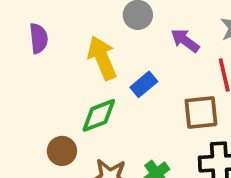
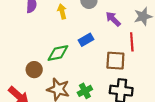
yellow arrow: (102, 58) -> (62, 12), moved, size x0.6

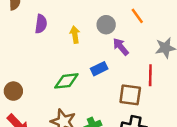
purple arrow: (113, 19) -> (121, 47), moved
brown circle: (34, 70) -> (13, 91), moved

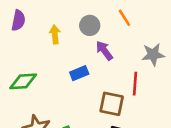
green diamond: (66, 81) -> (23, 81), moved

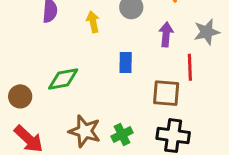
purple arrow: (104, 51) -> (166, 34), moved, turned 48
blue rectangle: (79, 73) -> (126, 63), turned -60

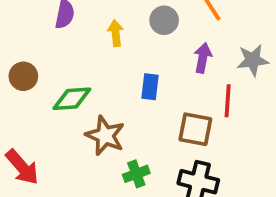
brown circle: (20, 96) -> (23, 76), moved
brown star: (85, 131) -> (105, 136), moved

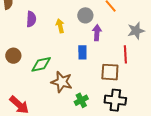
purple arrow: (203, 58) -> (97, 33), moved

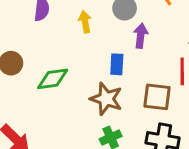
brown star: (62, 82) -> (106, 99), moved

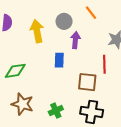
yellow arrow: (85, 22) -> (37, 31), size x1.5
brown star: (106, 99) -> (22, 104), moved

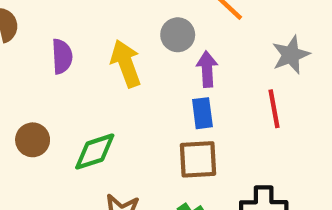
blue rectangle: (59, 60) -> (202, 113), moved
brown square: (87, 82) -> (198, 159), moved

